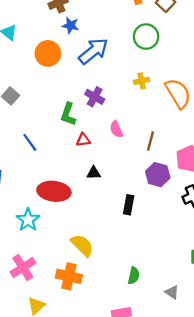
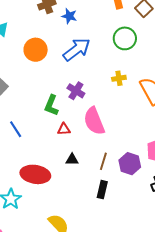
blue star: (71, 25) -> (69, 16), moved
pink semicircle: (116, 129) -> (94, 121), size x1.8
brown line: (150, 141) -> (103, 161), moved

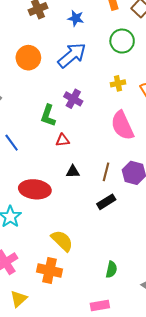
blue star: (69, 16) -> (76, 18), moved
pink semicircle: (94, 121) -> (122, 125), moved
black rectangle: (102, 190) -> (106, 202), turned 48

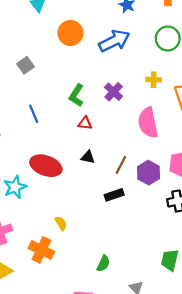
purple cross: (73, 99) -> (114, 92), moved
yellow semicircle: (62, 241) -> (61, 223), size x0.6

